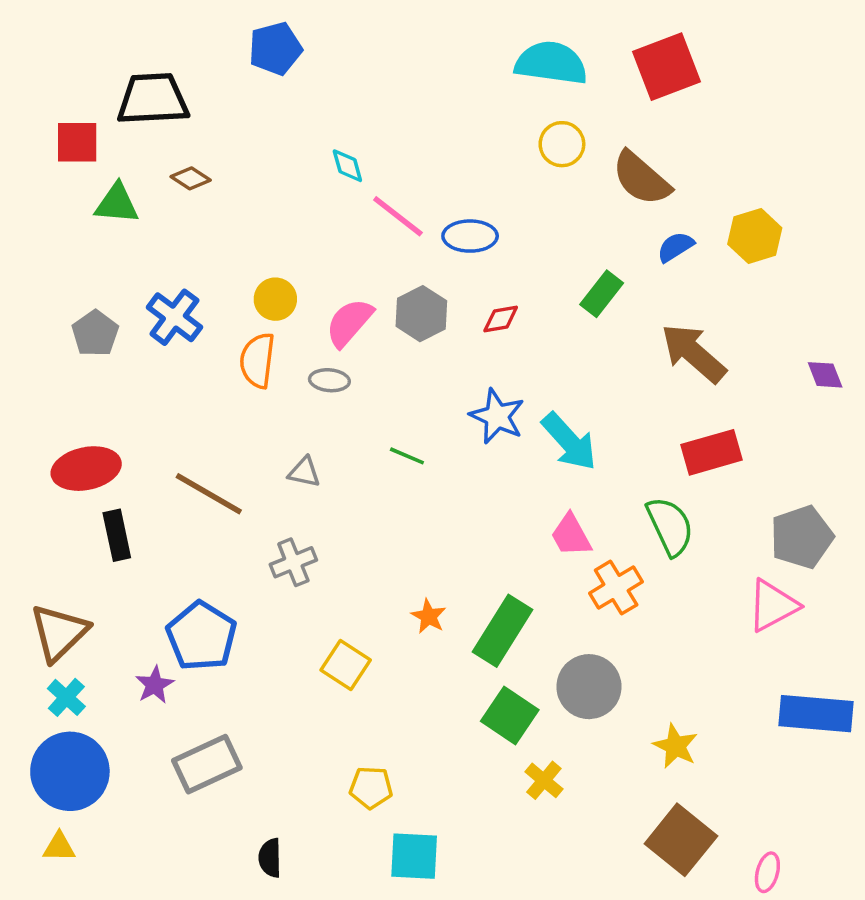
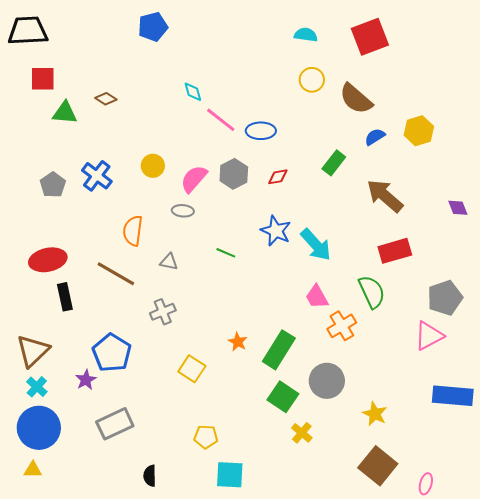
cyan semicircle: (551, 63) -> (306, 35), size x0.6
black trapezoid: (153, 99) -> (28, 31), moved
orange semicircle: (257, 360) -> (133, 231), moved

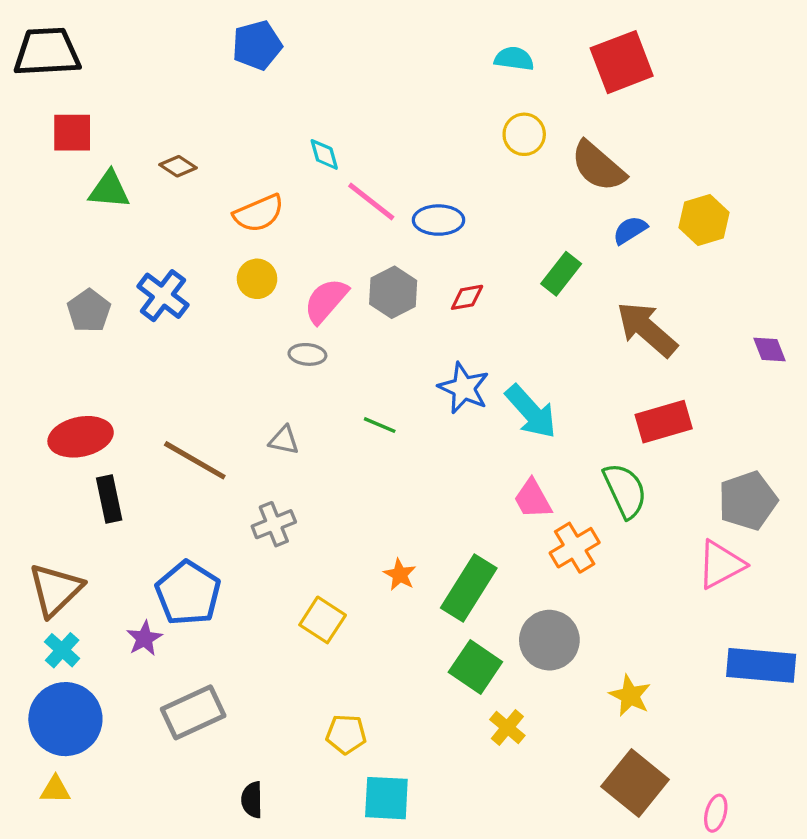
orange semicircle: (133, 231) -> (259, 213), moved, turned -120

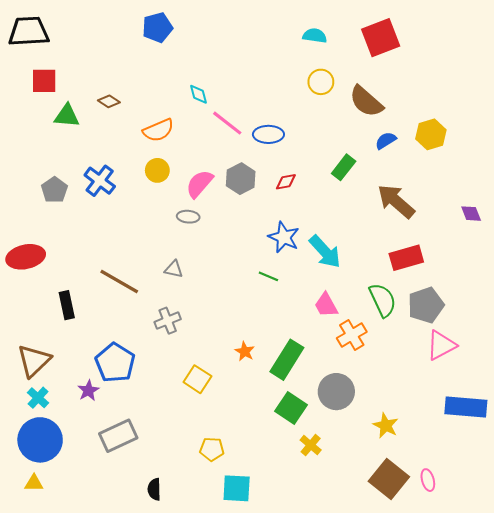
green line: (380, 425) -> (268, 276), moved
red ellipse: (81, 437) -> (26, 257), moved
gray pentagon: (748, 501) -> (426, 305), moved
pink ellipse: (716, 813) -> (428, 480), moved, turned -30

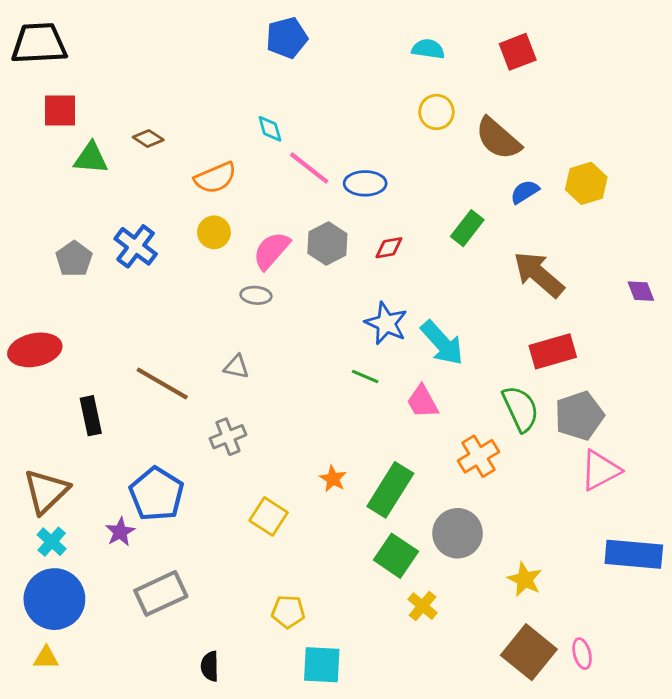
blue pentagon: (157, 27) -> (287, 38), moved
red square: (381, 38) -> (518, 52), size x0.7
pink trapezoid: (326, 305) -> (423, 402), moved

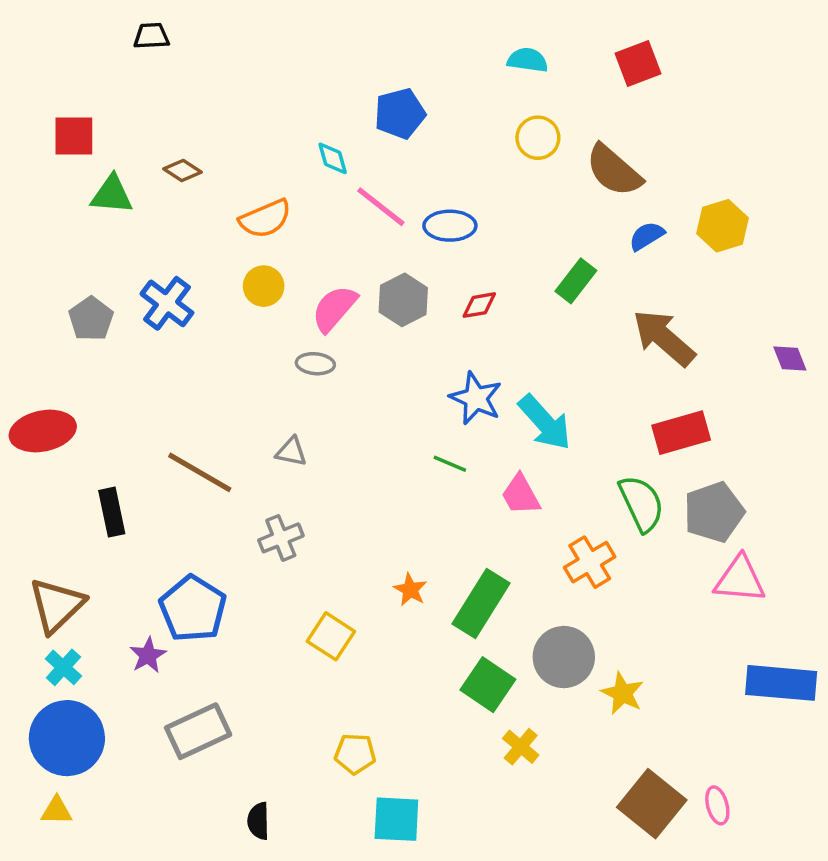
blue pentagon: (287, 38) -> (400, 114), moved
black trapezoid: (39, 43) -> (151, 36), moved, size x0.5
pink triangle: (600, 470) -> (740, 579), turned 33
yellow star: (525, 579) -> (622, 693), moved

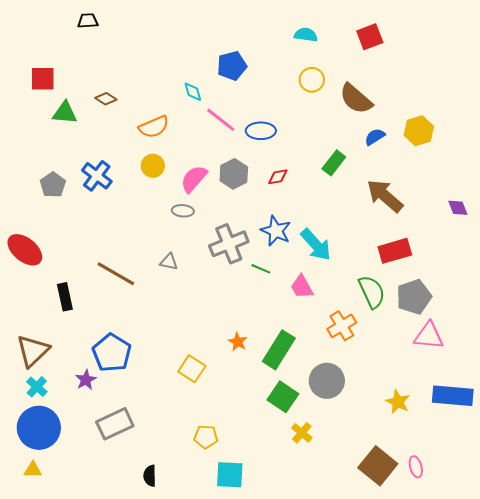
red ellipse: (43, 431) -> (25, 250), turned 51
gray cross: (281, 538) -> (229, 244), moved, size x1.5
yellow star: (622, 693) -> (398, 402), moved

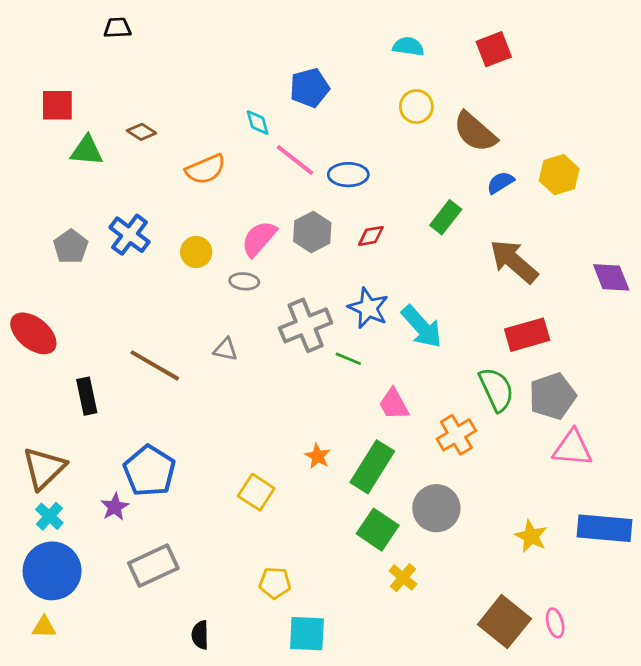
yellow circle: (153, 166) -> (196, 252), moved
purple diamond: (458, 208) -> (611, 277), size x1.4
pink trapezoid: (302, 287) -> (394, 404), moved

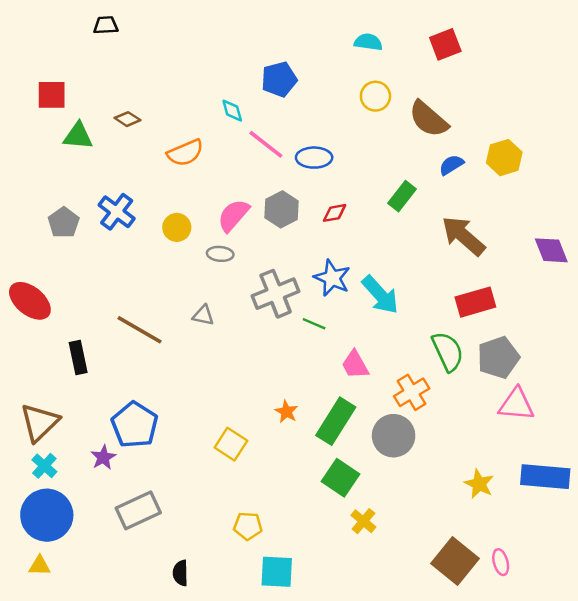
gray circle: (436, 508) -> (394, 436), moved

